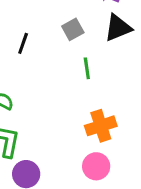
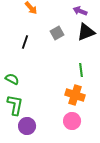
green line: (87, 68) -> (81, 70), moved
orange cross: (101, 126) -> (75, 95), turned 36

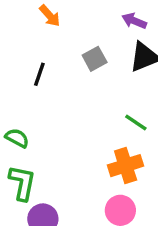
green line: (81, 70) -> (136, 122), turned -48
orange cross: (75, 95) -> (126, 166), turned -36

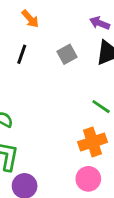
black line: (39, 74) -> (22, 54), moved

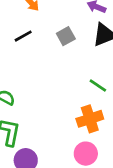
black line: (22, 54) -> (23, 36), turned 42

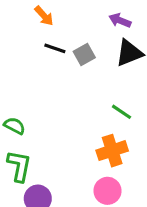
black line: (23, 36) -> (55, 48), moved, turned 48

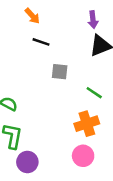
purple arrow: (120, 20) -> (93, 20), turned -119
gray square: (84, 55) -> (60, 72), moved, turned 35

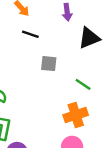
purple arrow: (93, 20) -> (67, 12), moved

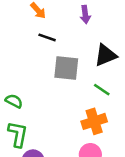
black triangle: (89, 38) -> (106, 55), moved
gray square: (49, 64) -> (66, 68), size x1.5

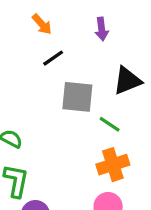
black line: (47, 37) -> (53, 58), turned -54
green line: (102, 90) -> (110, 124), moved

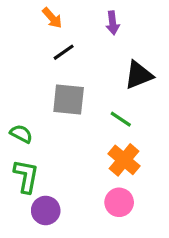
gray square: (77, 97) -> (69, 99), moved
orange cross: (113, 165) -> (124, 160), turned -32

